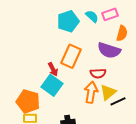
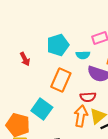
cyan semicircle: (92, 16) -> (83, 55), moved, turned 136
red arrow: (53, 69) -> (25, 59), moved

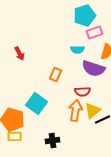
cyan pentagon: (58, 45) -> (85, 16), moved
orange rectangle: (61, 80) -> (56, 75), size x0.6

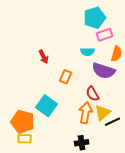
red arrow: (20, 54) -> (44, 57), moved
red semicircle: (83, 92) -> (93, 94), turned 63
black cross: (53, 141) -> (82, 143), moved

